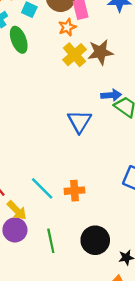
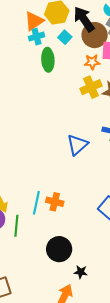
cyan line: (42, 188) -> (36, 203), moved, turned 40
green line: (51, 241) -> (16, 226), moved

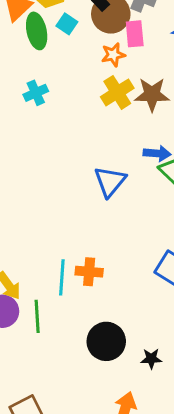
cyan cross: (37, 37) -> (36, 93), moved
green ellipse: (48, 60) -> (37, 31), moved
black star: (81, 272) -> (151, 359), moved

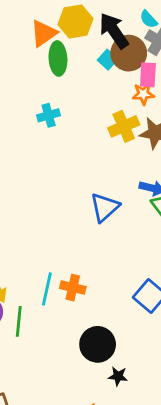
cyan square: (67, 24) -> (108, 60), moved
orange star: (113, 55) -> (143, 94), moved
black circle: (106, 341) -> (98, 344), moved

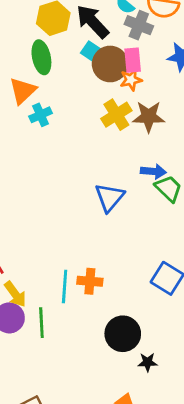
orange triangle: (44, 33) -> (23, 91), moved
brown circle: (129, 53) -> (110, 64), moved

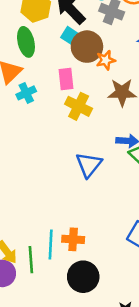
pink rectangle: (133, 60) -> (66, 79), moved
yellow cross: (116, 115) -> (79, 106), moved, turned -30
green line: (41, 323) -> (31, 260), moved
black circle: (123, 334) -> (83, 277), moved

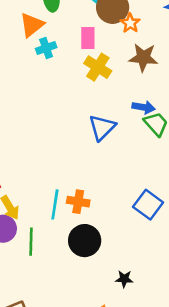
orange star: (106, 60) -> (130, 23), turned -30
green line: (31, 260) -> (31, 242), moved

